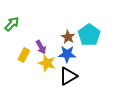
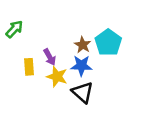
yellow rectangle: (24, 55) -> (29, 67), turned -32
black triangle: (68, 76) -> (83, 92), turned -48

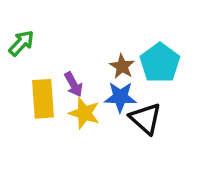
yellow rectangle: (29, 67) -> (43, 99), size x1.5
black triangle: (83, 92) -> (145, 119), moved

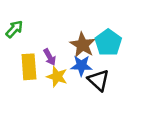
brown star: (122, 66) -> (83, 45), size x1.5

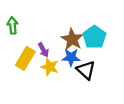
green arrow: (14, 29) -> (13, 25), turned -49
yellow rectangle: (29, 67) -> (25, 58), turned 35

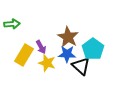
green arrow: (13, 25) -> (12, 24), turned 91
cyan pentagon: (94, 37) -> (93, 49), moved

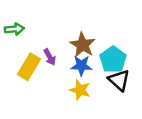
yellow star: (47, 63) -> (80, 90), moved
black triangle: (81, 66) -> (119, 80), moved

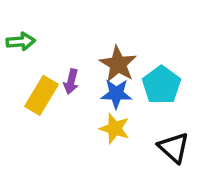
purple arrow: (50, 57) -> (71, 82), turned 42
black triangle: (119, 80) -> (174, 148), moved

